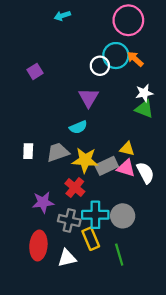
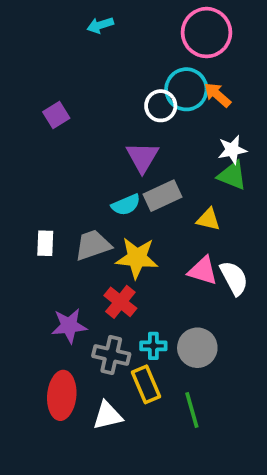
yellow triangle: (127, 149) -> (208, 219), moved
gray rectangle: (107, 166) -> (163, 196), moved
cyan cross: (95, 215) -> (153, 346), size x0.6

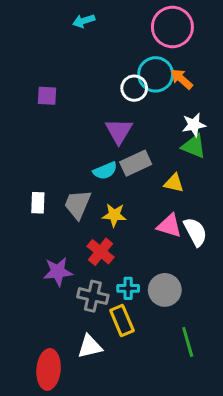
purple square: (56, 115) -> (47, 96), turned 35
gray trapezoid: (93, 245) -> (78, 204), turned -48
yellow star: (137, 258) -> (114, 215), size x0.7
red ellipse: (62, 395) -> (49, 369), moved
green line: (192, 410) -> (188, 342), moved

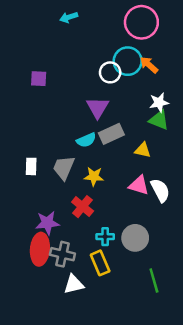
gray cross: (93, 296) -> (62, 254), moved
red ellipse: (49, 369) -> (40, 249), moved

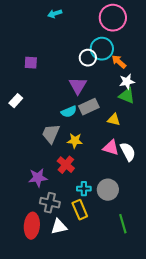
orange arrow: (149, 65) -> (119, 62), moved
white rectangle: (31, 166) -> (16, 101), moved, turned 40
red ellipse: (40, 249) -> (32, 226), moved

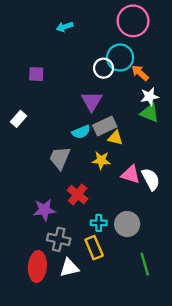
cyan arrow: (55, 14) -> (65, 27), moved
yellow triangle: (114, 120) -> (115, 138), moved
yellow star: (75, 141) -> (101, 160), moved

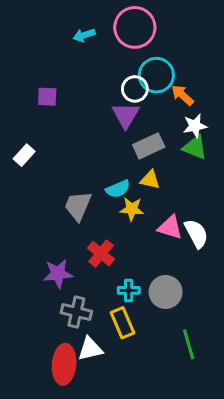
pink circle: (133, 21) -> (135, 27), moved
purple triangle: (92, 101) -> (126, 115), moved
gray rectangle: (105, 126) -> (149, 146), moved
cyan semicircle: (81, 132) -> (118, 189), moved
red ellipse: (37, 267) -> (64, 364), moved

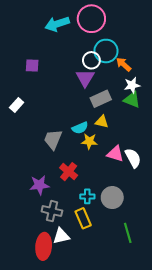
cyan arrow: (84, 35) -> (57, 24), size x1.6

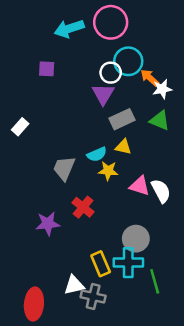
purple square: (32, 65) -> (47, 69), moved
white star: (132, 85) -> (162, 89), moved
cyan cross: (87, 196) -> (128, 263), moved, size x1.6
gray cross: (52, 211) -> (93, 296), moved
red ellipse: (44, 246) -> (34, 304), moved

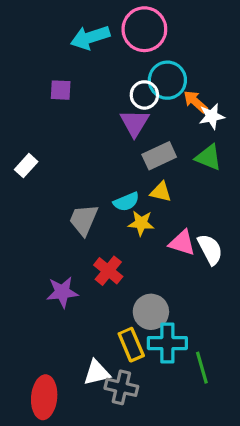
gray circle: (136, 239) -> (151, 312), moved

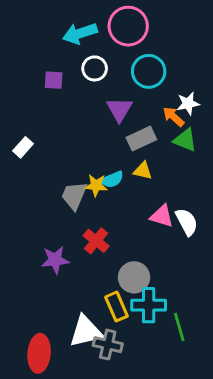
white circle: (144, 95) -> (95, 68), moved
orange arrow: (195, 102) -> (173, 117), moved
yellow star: (141, 223) -> (96, 185), moved
white triangle: (97, 373) -> (86, 331), size x1.4

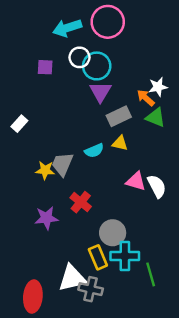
cyan circle: (149, 71) -> (97, 66), moved
yellow star: (96, 185) -> (45, 170), moved

